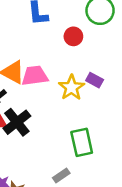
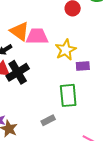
purple rectangle: (95, 80) -> (83, 66), moved, turned -40

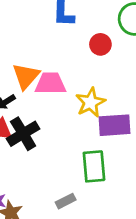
orange triangle: (19, 31) -> (26, 76), turned 35
purple rectangle: (83, 66) -> (115, 125), size x1.6

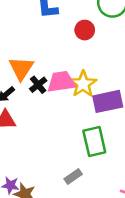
pink trapezoid: (50, 83) -> (61, 82), moved
black cross: (23, 134) -> (38, 85), moved, size x0.6

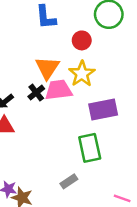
orange triangle: (21, 68) -> (47, 68), moved
yellow star: (83, 84) -> (82, 74), moved

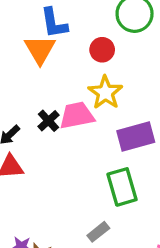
orange triangle: (47, 68) -> (40, 50), moved

